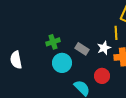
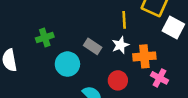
yellow line: (116, 33) -> (124, 20), moved
green cross: (53, 42) -> (45, 38), moved

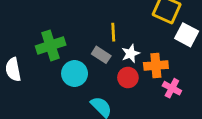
yellow line: (124, 20) -> (113, 32), moved
green cross: (45, 38) -> (51, 45), size x1.5
red circle: (118, 80) -> (128, 78), moved

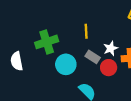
yellow line: (113, 32) -> (86, 31), moved
gray rectangle: (101, 55) -> (93, 57), moved

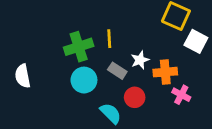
green cross: (47, 42) -> (79, 47), moved
red circle: (109, 68) -> (135, 97), moved

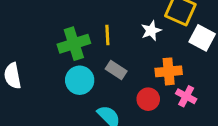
white star: (140, 60) -> (151, 31), moved
red circle: (135, 97) -> (148, 99), moved

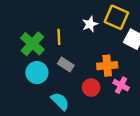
white star: (151, 31) -> (90, 24), moved
green cross: (74, 44) -> (32, 44), turned -30

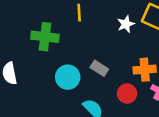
yellow line: (59, 37) -> (79, 13), moved
green cross: (32, 44) -> (45, 37), moved, turned -35

